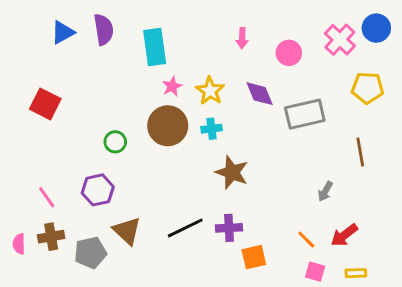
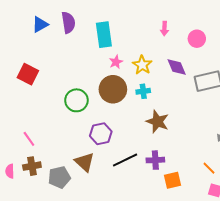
green circle: (115, 142) -> (76, 100), size x1.5
purple hexagon: (98, 190) -> (101, 134), moved

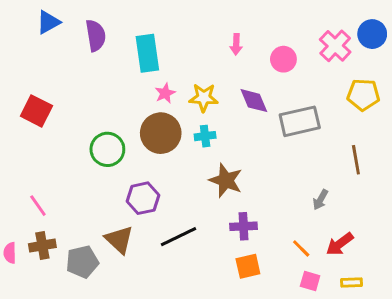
blue triangle: (40, 25) -> (48, 22), moved
yellow star: (142, 65) -> (204, 98), turned -30
purple cross: (155, 160) -> (244, 226), moved

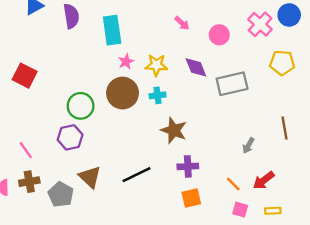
pink arrow: (236, 44) -> (182, 23), turned -49
brown line: (356, 160) -> (285, 128), moved
purple hexagon: (143, 198) -> (70, 137), moved
gray pentagon: (82, 262) -> (61, 194), turned -30

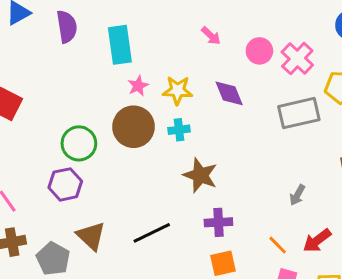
pink cross: (260, 24) -> (297, 58), moved
gray rectangle: (232, 84) -> (299, 113), moved

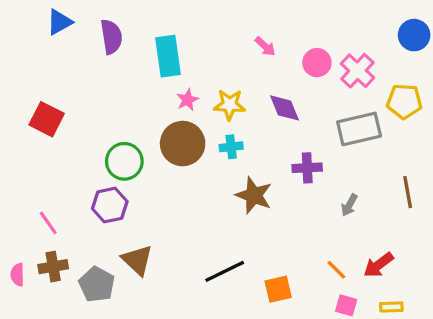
gray arrow: (297, 195) -> (349, 205), moved
purple cross: (218, 222) -> (307, 168), moved
black line: (152, 233) -> (225, 271), moved

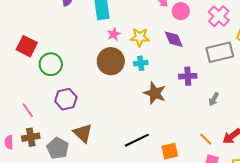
pink circle: (317, 63) -> (181, 11), moved
green circle: (124, 161) -> (51, 64), moved

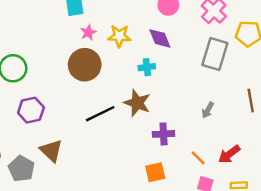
gray rectangle: (220, 52) -> (215, 54), turned -60
cyan cross: (141, 63) -> (147, 67), moved
purple cross: (188, 76) -> (164, 134), moved
black line: (137, 140) -> (100, 114), moved

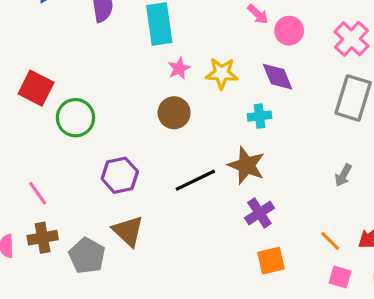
brown circle: (85, 65) -> (174, 113), size x0.7
purple hexagon: (31, 110) -> (120, 175), moved
purple cross: (164, 134) -> (259, 213), moved, turned -30

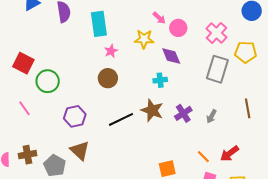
yellow star: (222, 73) -> (144, 39), moved
pink line: (38, 193) -> (24, 108), moved
purple cross: (259, 213) -> (183, 113), moved

